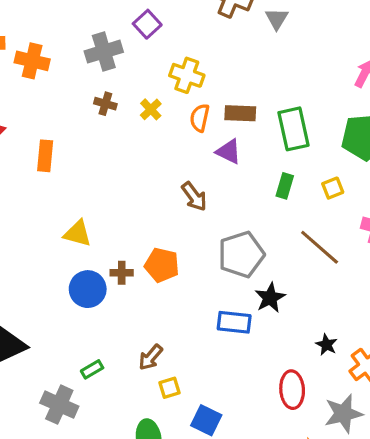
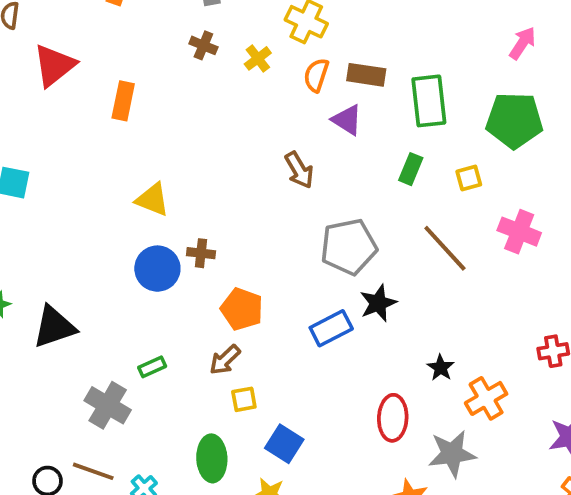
orange pentagon: (162, 265) -> (242, 309), moved
blue rectangle: (234, 322) -> (331, 328), turned -40

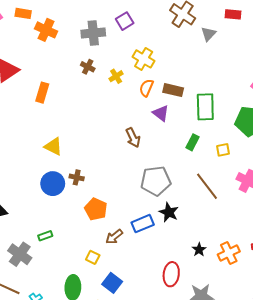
black star: (378, 303) -> (169, 212), turned -30
brown arrow: (225, 360) -> (114, 237), moved
orange cross: (486, 398) -> (229, 253), moved
yellow square: (244, 399) -> (93, 257), turned 32

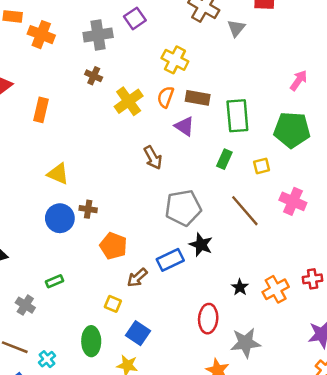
yellow cross: (144, 59) -> (175, 60), moved
yellow cross: (116, 76) -> (129, 101), moved, size x1.6
gray cross: (20, 254) -> (25, 305), size x0.7

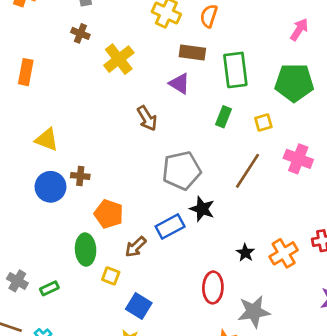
orange semicircle: (166, 97) -> (209, 16), moved
brown line: (245, 211) -> (247, 171), turned 76
green rectangle: (55, 281) -> (49, 288), moved
green ellipse: (91, 341) -> (86, 250), moved

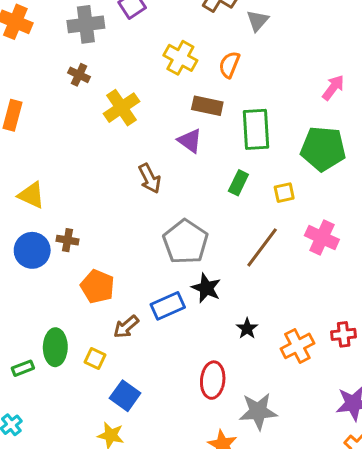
gray pentagon: (182, 170) -> (185, 242), turned -30
green ellipse: (86, 250) -> (55, 347), moved
black star: (245, 253) -> (247, 328), moved

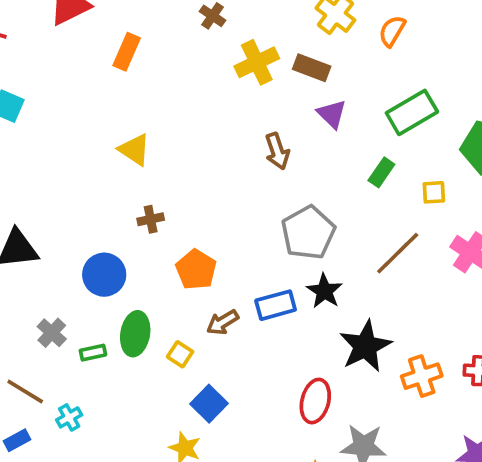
brown rectangle: (207, 106) -> (312, 68), moved
green rectangle: (256, 129) -> (412, 112), turned 54
brown cross: (68, 240) -> (151, 219), moved, turned -30
blue circle: (32, 250) -> (104, 275), moved
black star: (247, 328) -> (365, 346), size x2.0

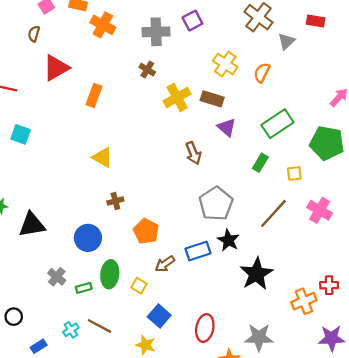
orange cross: (422, 376) -> (304, 301), moved
brown line: (25, 391) -> (99, 326), moved
red ellipse: (315, 401) -> (205, 328), moved

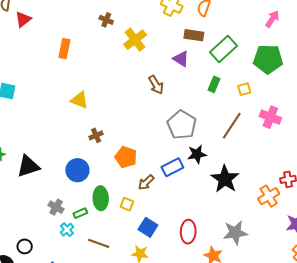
red triangle: (56, 68) -> (23, 19), moved, size x0.7
brown rectangle: (212, 99) -> (194, 35), moved
black star: (228, 240) -> (197, 154), turned -30
cyan cross: (71, 330) -> (67, 230), moved

